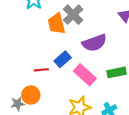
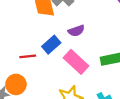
purple semicircle: (94, 43) -> (76, 31), moved, size x0.6

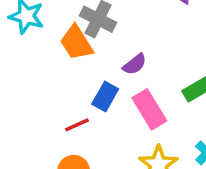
pink rectangle: (76, 62) -> (149, 109), turned 35

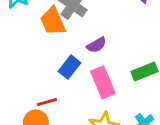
red line: (77, 125) -> (47, 102), moved

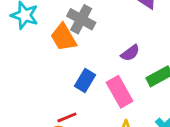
purple semicircle: (96, 45) -> (130, 53), moved

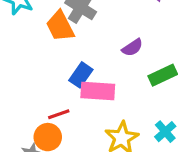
pink rectangle: (120, 92) -> (98, 91), moved, turned -60

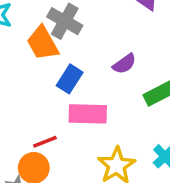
blue rectangle: (81, 75) -> (70, 79), moved

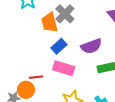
purple semicircle: (124, 64) -> (91, 46), size x1.5

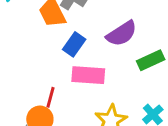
red line: (36, 77) -> (51, 97), turned -56

